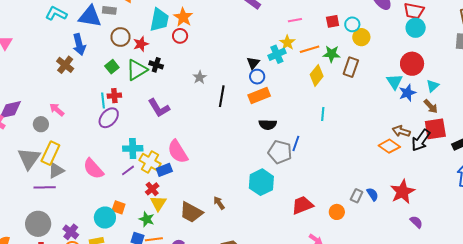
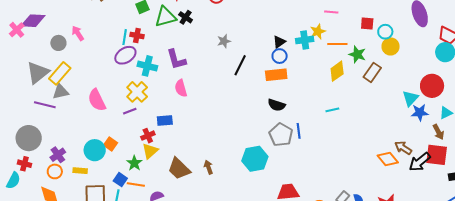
cyan line: (323, 114) -> (332, 110), turned 56
blue line: (296, 143) -> (299, 131), turned -42
cyan cross: (133, 148) -> (147, 66), moved
pink semicircle: (178, 152) -> (181, 88), moved, size x0.7
yellow cross: (150, 162) -> (137, 92), moved

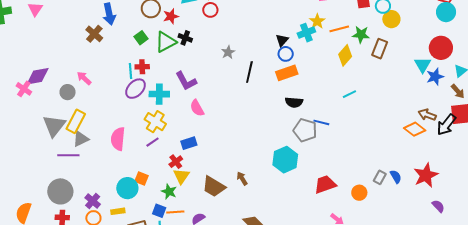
pink semicircle: (97, 100) -> (118, 139), turned 45
blue line: (299, 131) -> (321, 122), turned -56

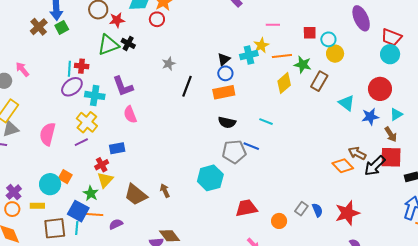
green square: (141, 38) -> (62, 27), moved
cyan triangle: (423, 65) -> (347, 103), moved, turned -30
cyan line: (349, 94) -> (266, 122), moved, turned 40
gray pentagon: (305, 130) -> (234, 152), turned -30
blue square: (159, 211) -> (78, 211), size x1.5

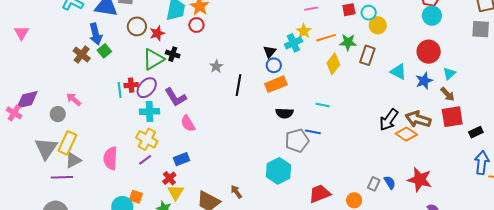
purple ellipse: (72, 87) -> (147, 88), moved
brown arrow: (357, 153) -> (418, 119), size x1.4
black arrow: (375, 166) -> (389, 120), moved
red star: (347, 213) -> (420, 180), turned -30

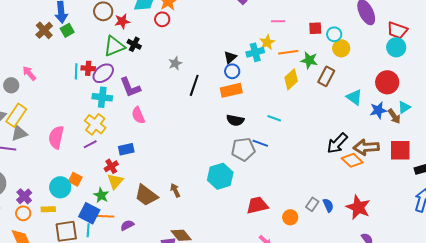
brown arrow: (448, 94) -> (394, 116), moved
brown arrow: (418, 119) -> (366, 147), turned -30

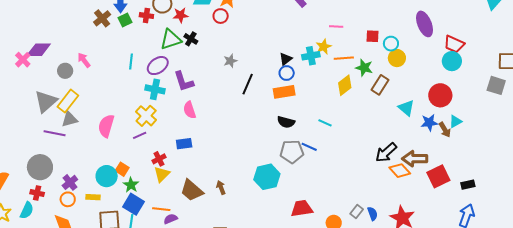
red cross: (88, 68) -> (146, 16), moved
blue rectangle: (126, 149) -> (184, 144), moved
red square: (400, 150) -> (438, 176), moved, turned -30
green star: (101, 195) -> (131, 185), moved
orange line: (105, 216) -> (161, 209), moved

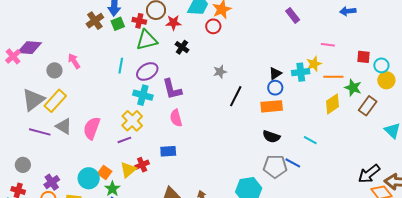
green triangle: (171, 39) -> (147, 40), moved
gray triangle: (70, 119) -> (64, 126), moved, turned 42
gray circle: (40, 167) -> (23, 165), size x0.6
yellow triangle: (162, 174) -> (128, 170), moved

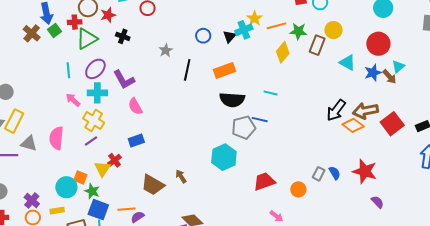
pink arrow: (74, 61) -> (73, 100), moved
black triangle: (275, 74) -> (230, 37), moved
yellow circle: (386, 80) -> (333, 30), moved
blue circle: (275, 88) -> (203, 36), moved
black semicircle: (271, 137) -> (232, 100), size x1.4

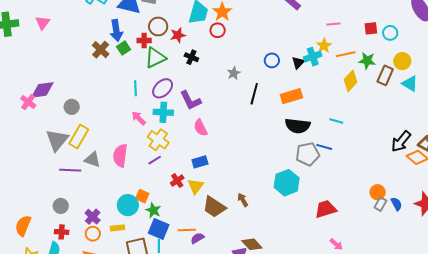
cyan triangle: (347, 63) -> (410, 84), moved
yellow triangle: (102, 169) -> (196, 186), moved
orange circle: (298, 189) -> (378, 192), moved

